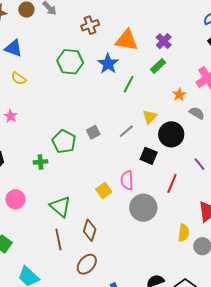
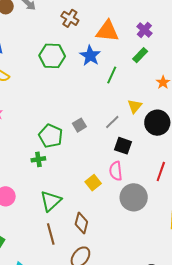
brown cross: (90, 25) -> (70, 18), turned -36
black square: (149, 156) -> (123, 146), moved
green cross: (40, 162) -> (38, 159), moved
green triangle: (60, 206) -> (51, 201), turned 40

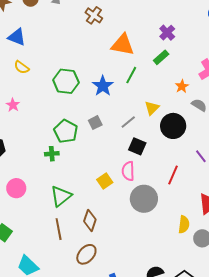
orange triangle: (107, 31) -> (123, 45), moved
green hexagon: (52, 56) -> (66, 81), moved
blue star: (90, 56) -> (103, 86), moved

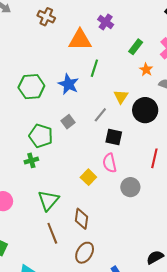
purple cross: (167, 33) -> (106, 22), moved
green rectangle: (161, 57) -> (136, 47), moved
gray circle: (144, 199) -> (130, 187), size x0.7

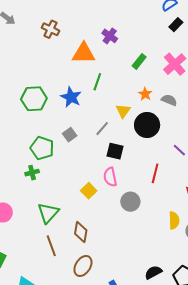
orange star: (146, 70) -> (145, 94), moved

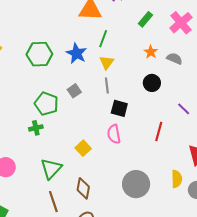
yellow triangle: (123, 111) -> (107, 62), moved
black circle: (147, 125) -> (152, 83), size x0.7
gray line: (102, 129) -> (107, 86), turned -49
yellow square: (89, 191) -> (83, 148), moved
gray circle: (130, 202) -> (136, 184), moved, size x1.4

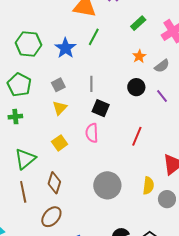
gray semicircle: (175, 59) -> (162, 66), turned 112
yellow triangle: (107, 62) -> (60, 108), moved
green pentagon: (46, 104) -> (19, 85), moved
purple line: (184, 109) -> (162, 96), moved

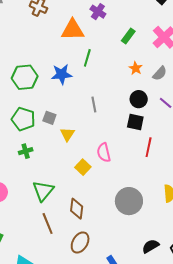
blue star: (65, 48) -> (62, 74), turned -30
gray square: (58, 85) -> (49, 118), moved, turned -32
black square: (101, 108) -> (135, 122), moved
yellow square: (60, 143) -> (83, 167), moved

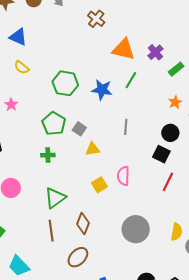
purple cross: (98, 12) -> (155, 52), moved
yellow triangle: (67, 134) -> (93, 149), turned 35

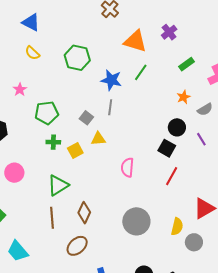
purple cross: (155, 52) -> (169, 32), moved
green hexagon: (65, 83) -> (77, 58), moved
green pentagon: (54, 123) -> (47, 113), moved, turned 30
gray line: (126, 127) -> (110, 107), moved
yellow square: (99, 185) -> (75, 151), moved

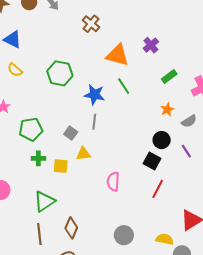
green line: (141, 72) -> (124, 86), turned -66
yellow square: (75, 151) -> (61, 166), turned 35
gray circle: (136, 221) -> (124, 235), size x0.7
yellow semicircle: (177, 227) -> (165, 239), turned -90

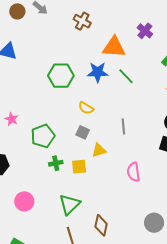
yellow semicircle: (15, 70) -> (86, 108), moved
blue star: (95, 95) -> (98, 72), moved
gray line: (94, 122) -> (123, 127), moved

